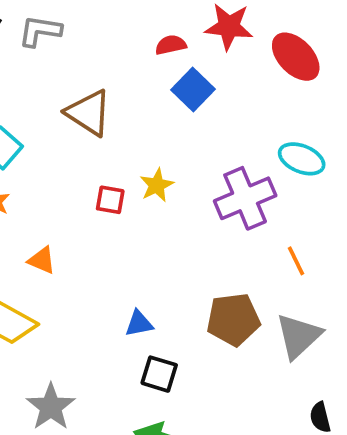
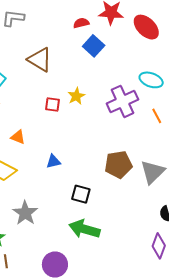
orange line: (296, 261) -> (157, 116), moved
blue triangle: (139, 324) -> (53, 162), moved

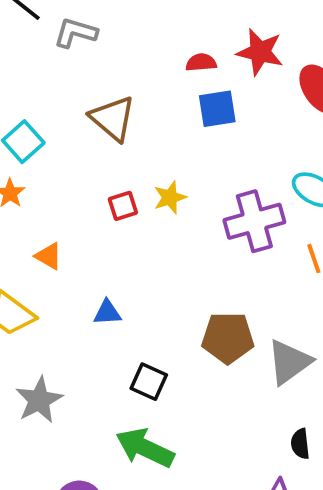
blue square: (94, 46) -> (217, 109), turned 30
red square: (52, 105) -> (123, 206), turned -35

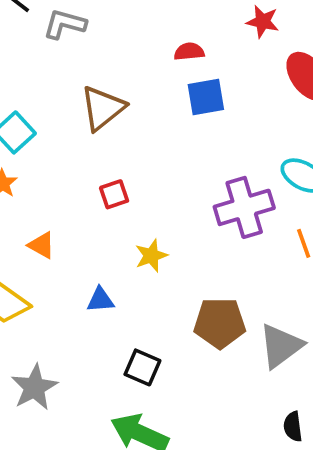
red star: (260, 52) -> (263, 22), moved, size x0.7
brown triangle: (113, 118) -> (103, 108), turned 42
yellow star: (170, 197) -> (151, 256), moved

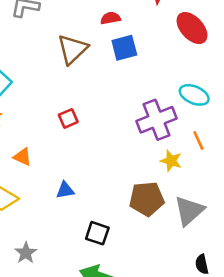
brown triangle: (103, 108) -> (73, 49), moved
yellow star: (151, 256) -> (171, 161), moved, turned -30
gray star: (34, 387) -> (26, 253), size x0.7

